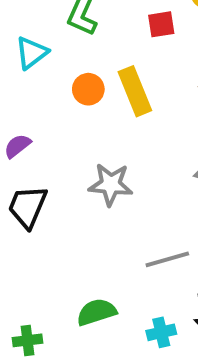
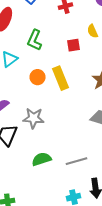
gray star: (111, 184) -> (34, 118), moved
green semicircle: (96, 312) -> (42, 159), moved

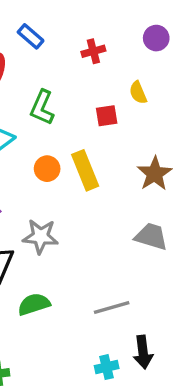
green semicircle: (42, 159) -> (34, 304), moved

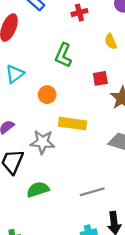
green L-shape: (42, 107) -> (63, 55), moved
red square: (107, 116) -> (100, 78), moved
yellow rectangle: (85, 170) -> (73, 124), moved, turned -60

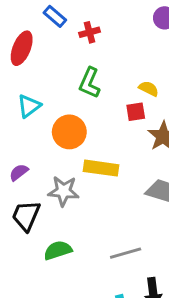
red cross: (79, 13) -> (90, 32), moved
yellow semicircle: (111, 41) -> (149, 89), moved, turned 140
orange circle: (47, 95) -> (69, 132), size x1.5

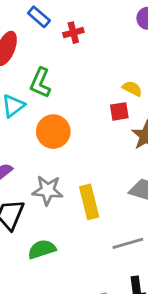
green L-shape: (90, 83) -> (40, 83), moved
yellow rectangle: (101, 168) -> (89, 202), moved, turned 68
gray line: (126, 253) -> (128, 243), moved

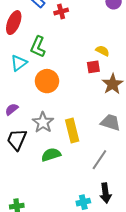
gray star: (48, 190) -> (43, 122), turned 30
gray line: (128, 243) -> (99, 160), turned -40
green semicircle: (42, 249) -> (51, 155), moved

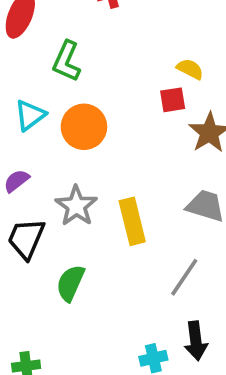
cyan triangle: (19, 63) -> (30, 115), moved
green semicircle: (51, 155) -> (70, 283), moved, turned -48

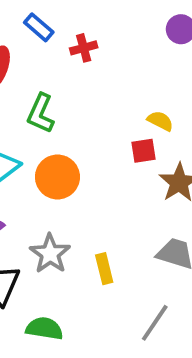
yellow rectangle: (132, 221) -> (104, 269), size x0.7
green semicircle: (70, 283) -> (44, 328), turned 75

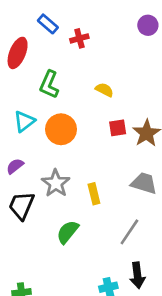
yellow semicircle: (160, 121) -> (104, 90), moved
red square: (143, 151) -> (118, 128), moved
green semicircle: (44, 328) -> (68, 232), moved, turned -60

